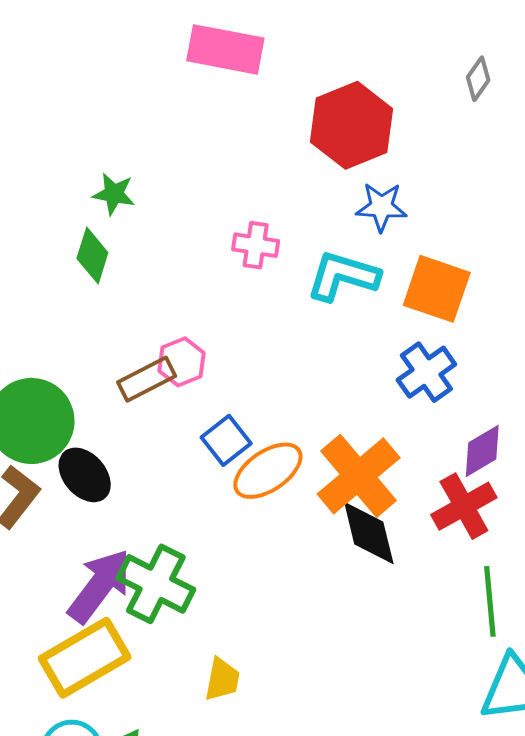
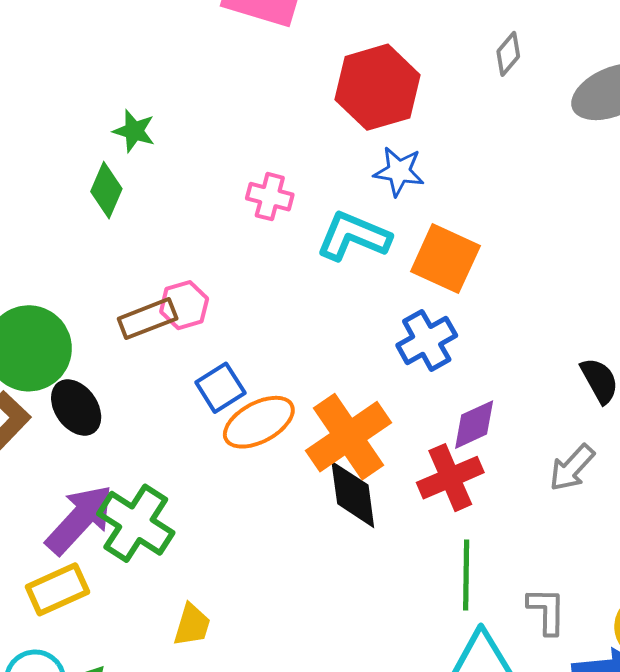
yellow rectangle: (85, 658) -> (57, 589), size x0.7

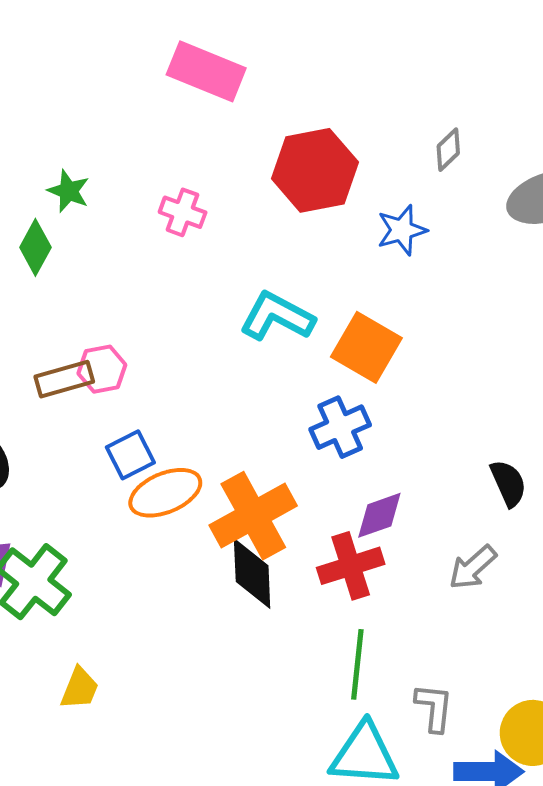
blue star: (399, 171) -> (402, 230), moved, turned -30
pink cross: (270, 197) -> (183, 212), moved

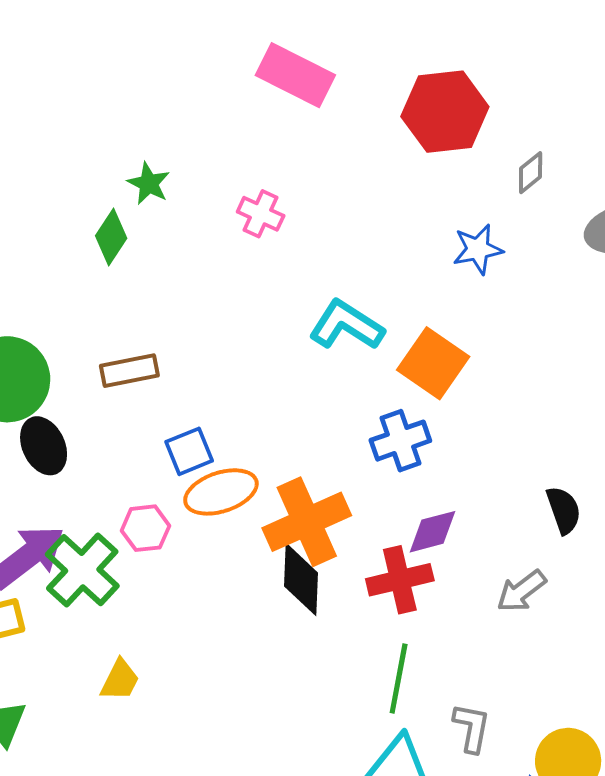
red hexagon: (315, 170) -> (445, 112), moved
pink hexagon: (102, 369) -> (145, 528), moved

